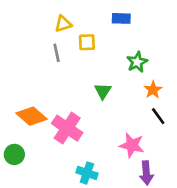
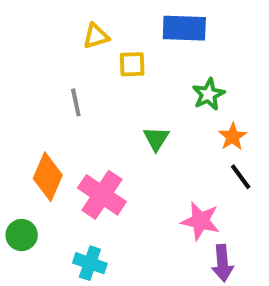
blue rectangle: (121, 18) -> (184, 28), size x1.5
gray line: (57, 53) -> (76, 102), moved
orange diamond: (31, 116) -> (48, 177), turned 72
cyan cross: (87, 173) -> (90, 263), moved

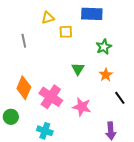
gray line: (76, 102) -> (24, 41), moved
orange star: (233, 137) -> (106, 75), moved
black line: (241, 177) -> (120, 98), moved
pink star: (200, 221) -> (82, 107), moved

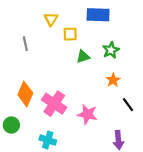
yellow triangle: (48, 18) -> (51, 19), turned -40
green triangle: (78, 69) -> (83, 57), moved, turned 40

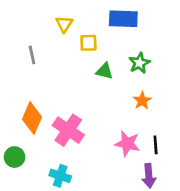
green triangle: (83, 57) -> (105, 71), turned 32
black line: (128, 105) -> (156, 145), moved, turned 32
pink star: (87, 114) -> (127, 144), moved

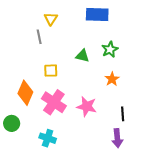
yellow square: (88, 43) -> (51, 71), moved
gray line: (32, 55) -> (39, 37), moved
pink star: (127, 144) -> (87, 106), moved

